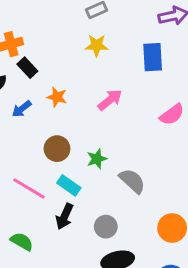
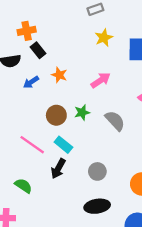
yellow star: (97, 45) -> (104, 38), moved, turned -30
green star: (97, 159) -> (82, 112), moved
gray semicircle: (132, 181) -> (115, 121), moved
gray circle: (106, 227) -> (97, 171), moved

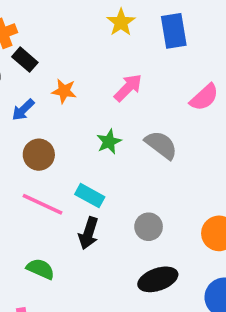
brown circle: (56, 115) -> (39, 155), moved

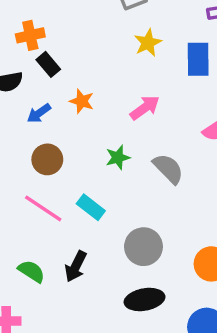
gray circle: (149, 227) -> (143, 247), size x1.4
black arrow: (88, 233) -> (76, 266), moved

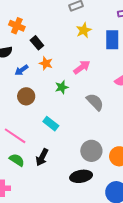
orange cross: (30, 35) -> (17, 26), turned 35
black rectangle: (48, 64) -> (37, 43), moved
green star: (118, 157) -> (62, 87), moved
pink line: (43, 208) -> (15, 136), moved
gray circle: (143, 247) -> (91, 151), moved

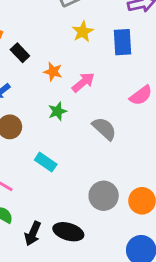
orange star: (46, 63) -> (53, 72), moved
black arrow: (42, 157) -> (33, 233), moved
black ellipse: (81, 176) -> (68, 232), moved, turned 30

